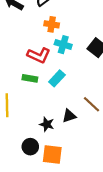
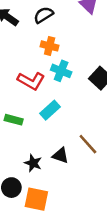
green rectangle: (30, 78) -> (14, 120), moved
black triangle: (69, 116) -> (60, 155), turned 32

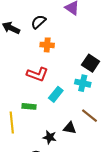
cyan cross: (61, 71) -> (83, 83), moved

